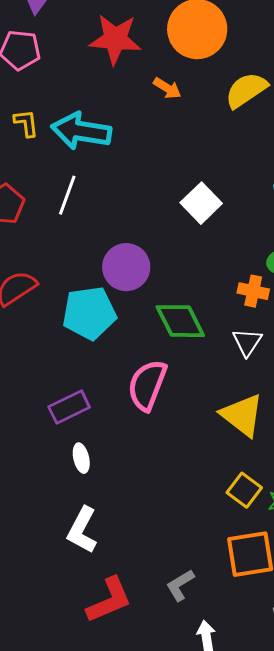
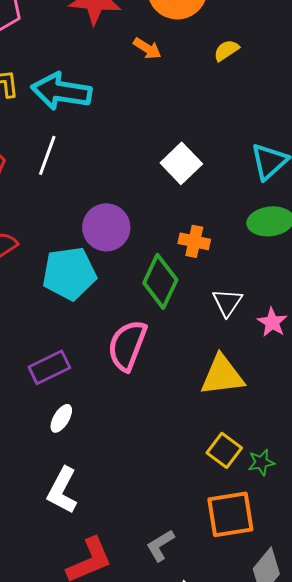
yellow semicircle: (246, 90) -> (226, 50), size x0.6
orange cross: (253, 291) -> (194, 241), moved
green diamond: (180, 321) -> (160, 281), turned 52
yellow triangle: (242, 415) -> (222, 375), turned -45
white ellipse: (81, 458) -> (61, 418), turned 44

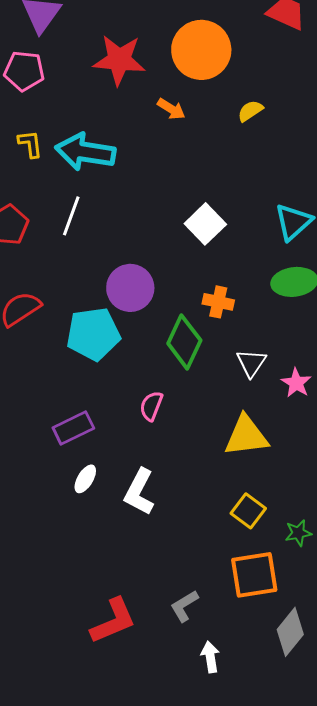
pink semicircle: (127, 345) -> (151, 406), size x0.6
green star: (261, 462) -> (298, 533), moved
white L-shape: (62, 490) -> (139, 492), moved

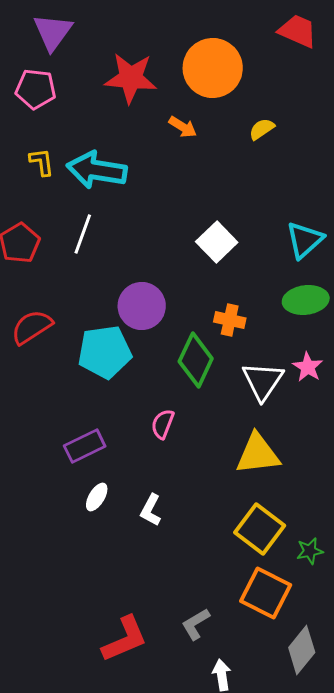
white triangle: (251, 363) -> (263, 381), size x1.4
pink star: (296, 383) -> (308, 367), moved
white L-shape: (139, 492) -> (151, 510), size x0.7
yellow square: (248, 511) -> (260, 529), size x1.4
orange square: (254, 575) -> (266, 593), turned 36

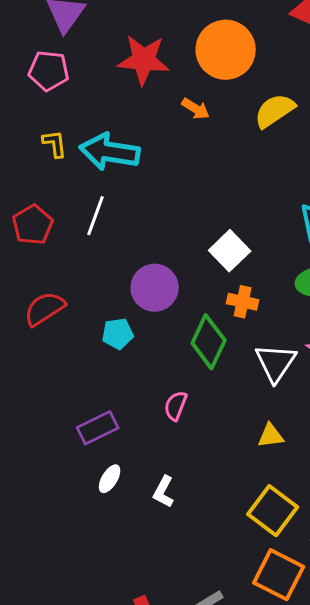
yellow semicircle: (262, 129) -> (275, 111), size x1.6
white square: (217, 242) -> (230, 251), moved
cyan pentagon: (105, 352) -> (118, 334), size x0.6
yellow triangle: (258, 454) -> (271, 436), size x0.6

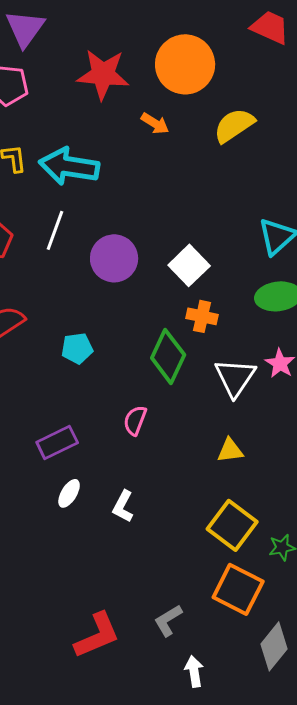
purple circle: (155, 288) -> (114, 258), moved

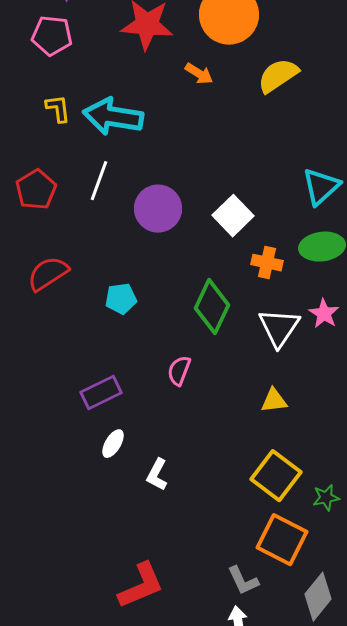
orange cross: (202, 316) -> (267, 263), moved
white L-shape: (123, 506) -> (157, 475), moved
gray L-shape: (168, 620) -> (243, 581), moved, turned -84

